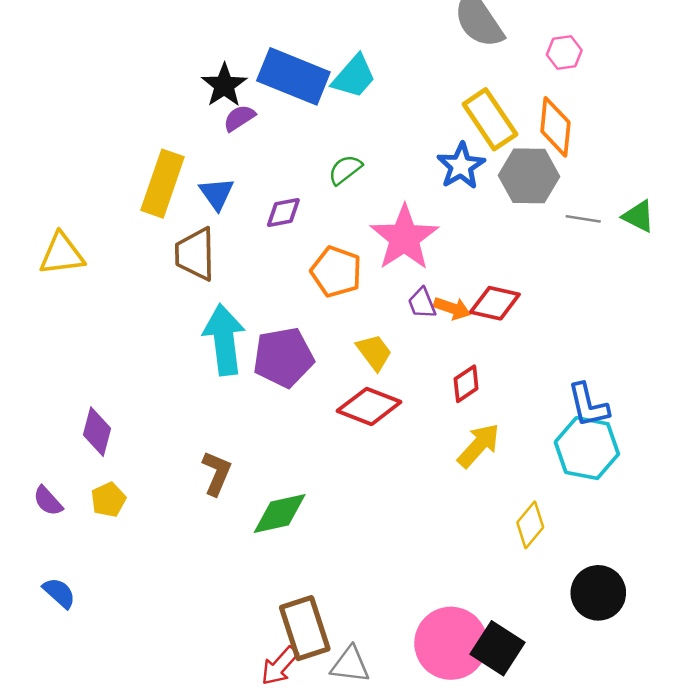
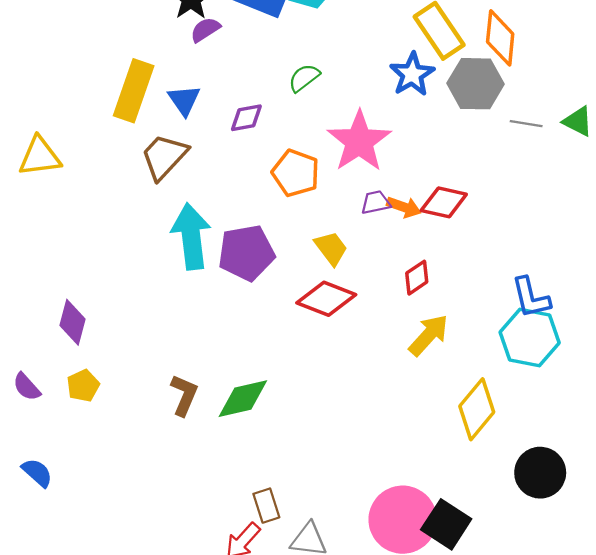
brown trapezoid: (195, 254) -> (164, 157), turned 44
purple trapezoid: (422, 303) -> (376, 202), turned 100
brown L-shape: (217, 473) -> (184, 395), moved
yellow diamond: (530, 525) -> (477, 409), size x1.4
brown rectangle: (305, 628) -> (266, 506), size x0.6

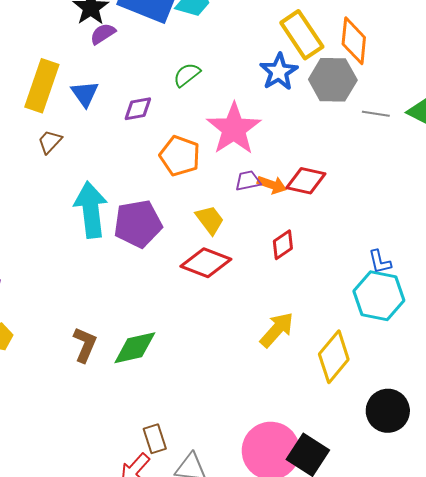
brown trapezoid: (164, 157) -> (50, 142), moved, size x0.6
blue L-shape: (531, 298) -> (380, 262), size x0.7
yellow arrow: (429, 335) -> (277, 330), moved

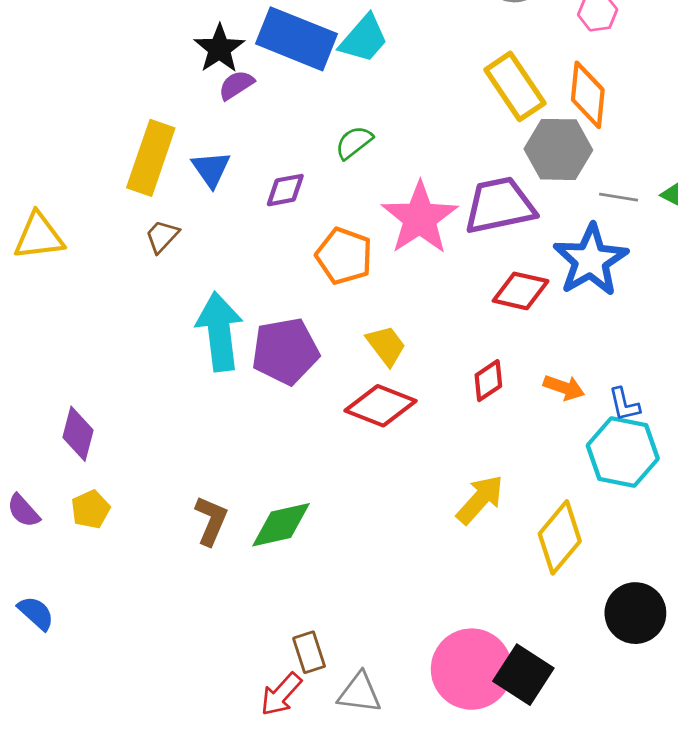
blue star: (279, 72) -> (591, 260), moved, size x1.4
purple trapezoid: (248, 181) -> (500, 205), moved, size x2.0
orange arrow: (272, 185) -> (564, 388), moved

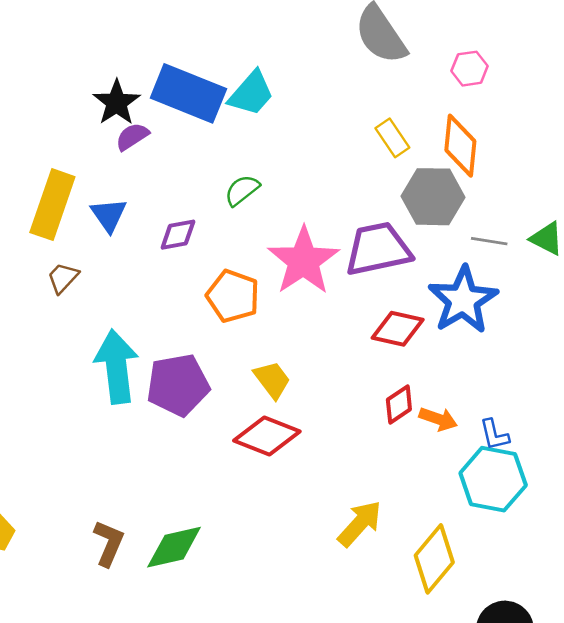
yellow rectangle: (515, 86) -> (392, 138), size x0.6
red diamond: (488, 381) -> (399, 405), moved

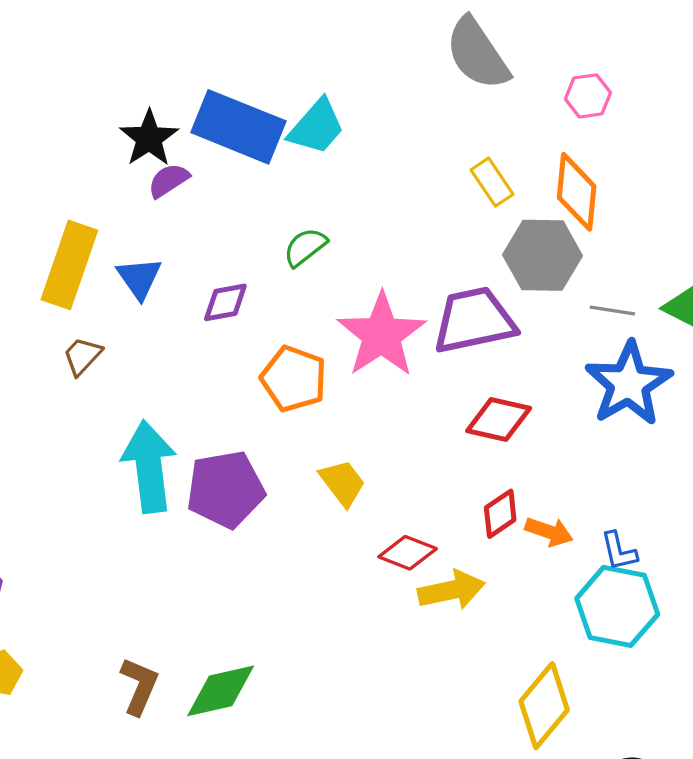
blue star: (463, 300) -> (629, 384), moved
red diamond: (267, 436) -> (408, 553), moved, size x0.7
yellow arrow: (360, 524) -> (451, 590), moved, turned 36

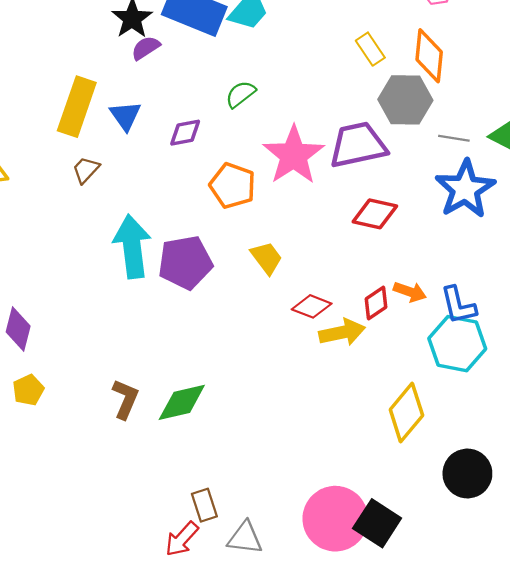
red diamond: (500, 514) -> (376, 303), moved
blue L-shape: (619, 551) -> (458, 305), size x1.4

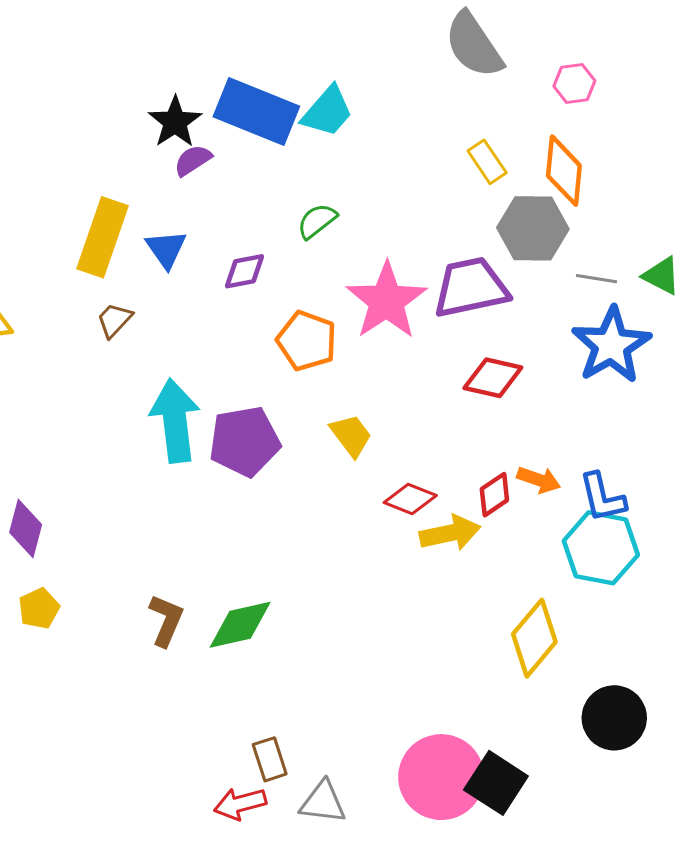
red arrow: (182, 539) -> (240, 804), turned 33

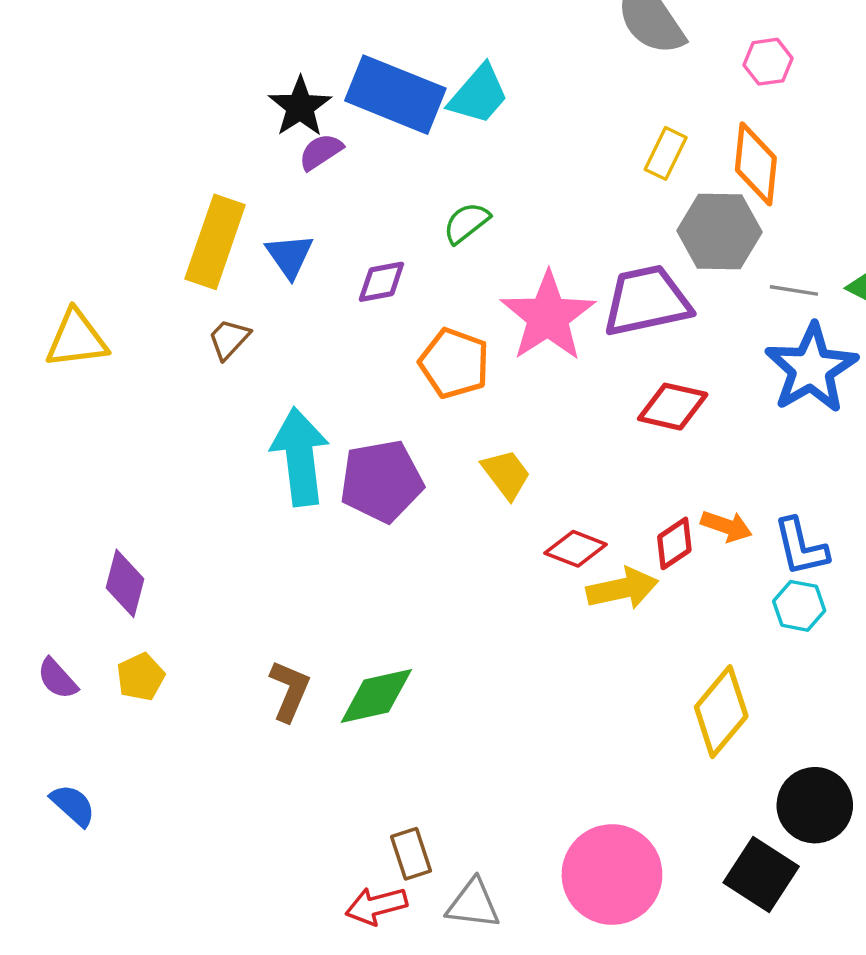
yellow rectangle: (487, 162) -> (666, 153), turned 60
cyan hexagon: (601, 548) -> (799, 606), size x0.6
black square: (496, 783) -> (761, 875), moved

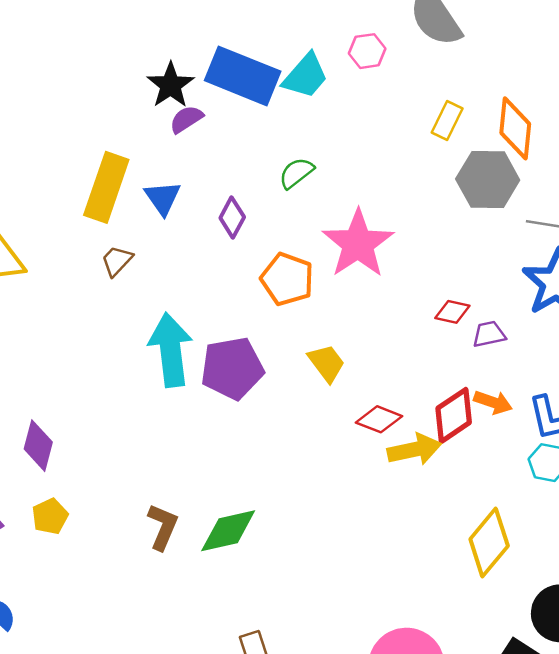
pink hexagon: (768, 62) -> (367, 51), moved
purple diamond: (381, 282) -> (232, 217), turned -51
purple trapezoid: (647, 301) -> (489, 334), moved, size x0.5
red diamond: (673, 407) -> (452, 312), size x0.7
red diamond: (674, 543) -> (454, 415), size x1.4

